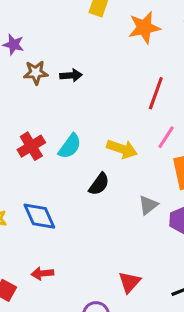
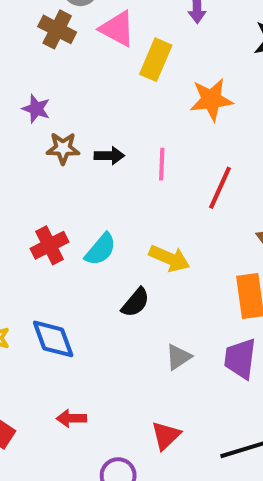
pink line: (166, 137) -> (162, 164), moved, turned -35
gray triangle: (148, 205) -> (178, 357), moved
red arrow: (42, 273) -> (71, 418), moved

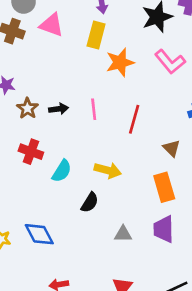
yellow rectangle: (156, 60) -> (96, 35), moved
brown star: (63, 148) -> (27, 108), turned -30
red cross: (49, 245) -> (31, 152), moved, turned -35
gray triangle: (178, 357) -> (123, 234), turned 42

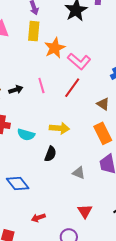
pink L-shape: (170, 62) -> (79, 61), moved
red line: (134, 119) -> (72, 88), turned 30
cyan semicircle: (62, 171) -> (26, 135), turned 84
gray triangle: (123, 234) -> (79, 173), turned 32

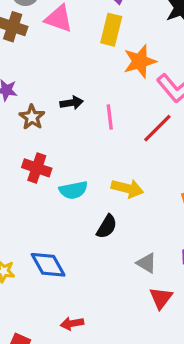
black arrow: (16, 90) -> (72, 103), moved
cyan semicircle: (26, 135) -> (73, 190), turned -36
red triangle: (85, 211) -> (161, 298), moved

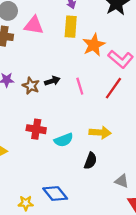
brown star: (32, 117) -> (31, 86), moved

